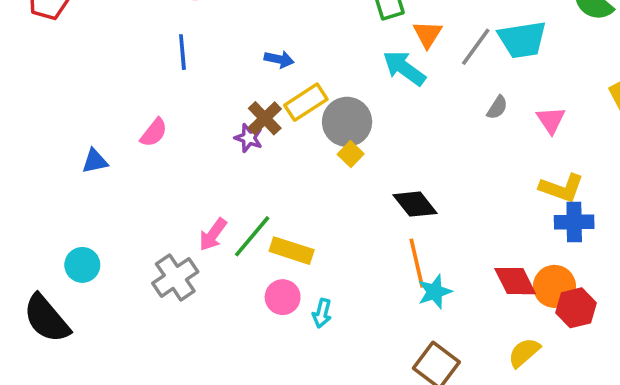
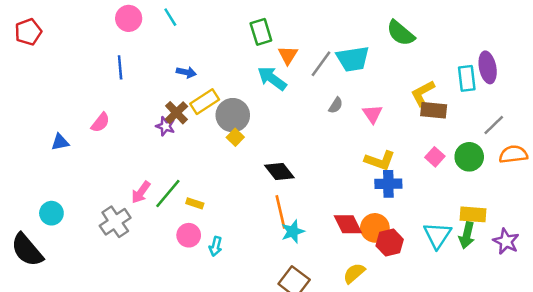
yellow rectangle: (292, 251) -> (195, 203), size x0.6

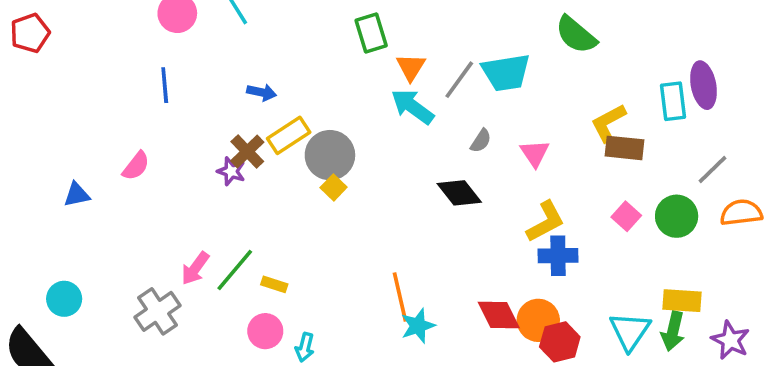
cyan arrow: (272, 78) -> (413, 107), moved
yellow L-shape: (380, 160) -> (545, 222), turned -48
black diamond: (279, 172) -> (459, 193), moved

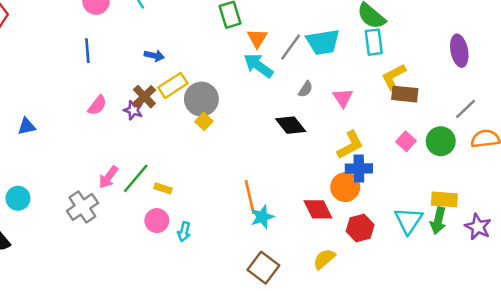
cyan rectangle: (673, 101) -> (374, 42), moved
pink semicircle: (136, 166) -> (97, 105), moved
orange circle: (538, 320) -> (345, 187), moved

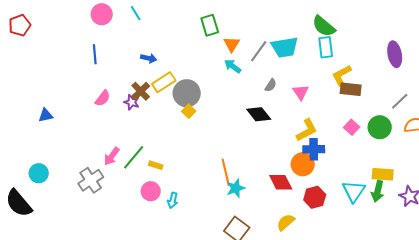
cyan arrow: (258, 66) -> (233, 66), size x0.7

